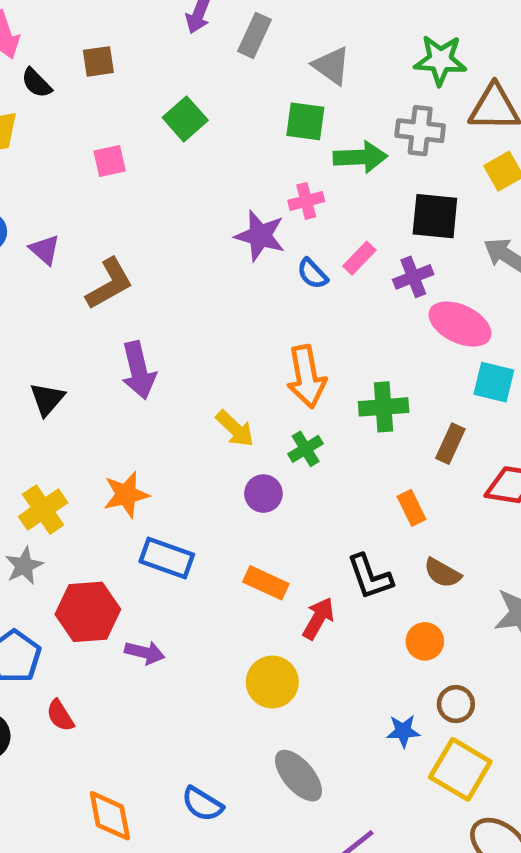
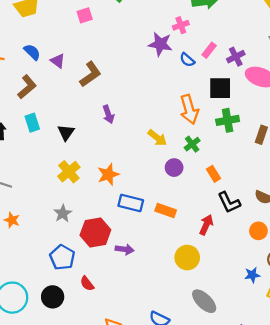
black square: (435, 216) -> (220, 88), moved
purple arrow: (139, 370) -> (108, 114), size x0.7
orange rectangle: (412, 508) -> (213, 174), moved
yellow cross: (43, 510) -> (69, 172), moved
orange rectangle: (266, 583) -> (166, 210), moved

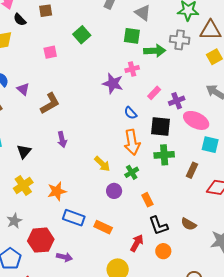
blue semicircle: (187, 60) -> (130, 113), moved
orange circle: (258, 231) -> (163, 251), moved

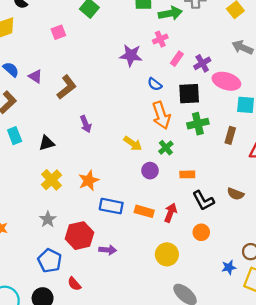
pink cross: (132, 69) -> (160, 39), moved
black triangle: (24, 151) -> (47, 143), turned 42
orange rectangle: (147, 200) -> (187, 174), turned -56
red arrow: (137, 243) -> (170, 213), moved
orange circle: (163, 251) -> (201, 232), moved

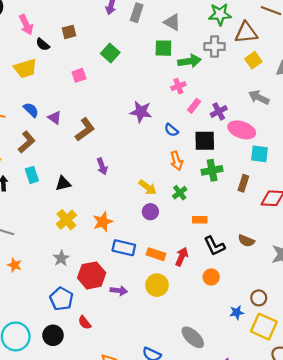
purple star: (131, 55) -> (141, 112), moved
orange arrow: (161, 115) -> (177, 161), size x0.7
purple circle: (150, 171) -> (150, 212), moved
yellow circle: (167, 254) -> (157, 285), moved

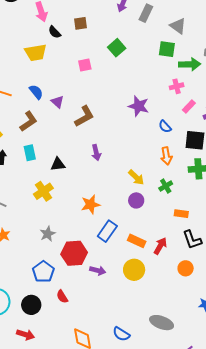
yellow cross: (66, 220) -> (43, 191), moved
blue rectangle: (124, 248) -> (107, 231), turned -75
gray ellipse: (193, 337) -> (162, 323), turned -30

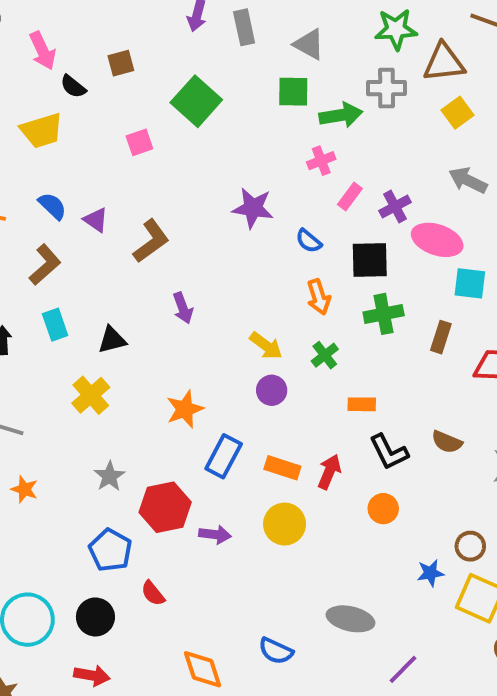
gray rectangle: (146, 13) -> (244, 27), turned -30
green square: (117, 48) -> (196, 101), size x1.4

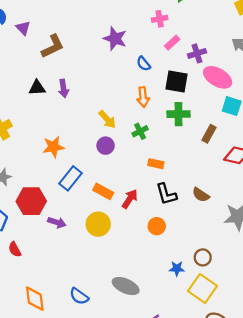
black triangle: (112, 340) -> (37, 88), moved

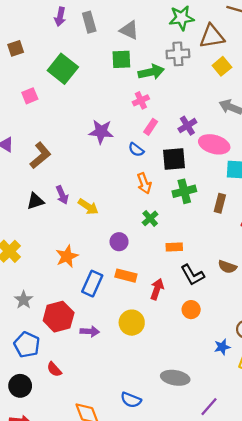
pink rectangle: (172, 43) -> (151, 127), moved
yellow arrow: (107, 119) -> (88, 207), moved
orange rectangle: (103, 191) -> (126, 276), moved

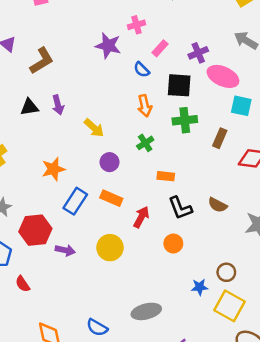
pink cross: (141, 100) -> (137, 25), moved
yellow arrow: (88, 207) -> (94, 128), moved
gray ellipse: (175, 378) -> (146, 311), turned -32

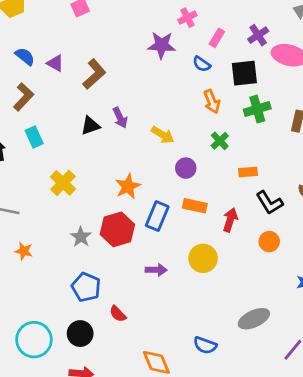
red hexagon: (35, 230) -> (117, 229), moved

